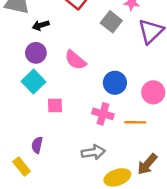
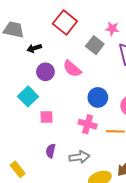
purple circle: (36, 53) -> (45, 72), moved
pink semicircle: (75, 60) -> (72, 69), moved
purple semicircle: (37, 145) -> (51, 151), moved

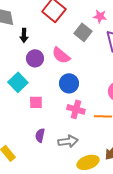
black arrow: (34, 48) -> (24, 35), turned -72
blue circle: (98, 97) -> (69, 83), moved

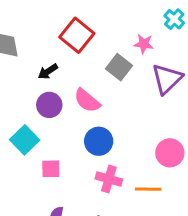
black arrow: (24, 35) -> (48, 72), moved, turned 56

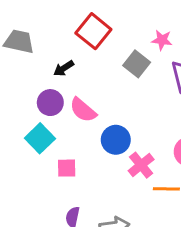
pink semicircle: (87, 101) -> (83, 110), moved
purple circle: (49, 105) -> (50, 103), moved
pink cross: (109, 179) -> (141, 165), moved, turned 35

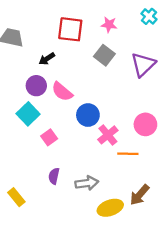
red square: (93, 31) -> (70, 29), turned -32
pink star: (162, 40) -> (109, 25), moved
pink square: (67, 168) -> (49, 137), turned -35

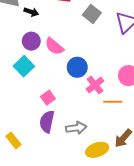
black arrow: (47, 59) -> (31, 12), moved, turned -128
pink square: (49, 137) -> (48, 98), moved
purple semicircle: (54, 176) -> (47, 122), size x1.5

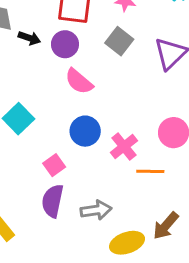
purple circle: (31, 41) -> (65, 44), moved
pink semicircle: (54, 46) -> (79, 81), moved
blue circle: (77, 67) -> (85, 131), moved

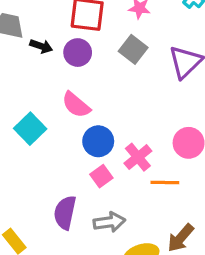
pink semicircle: (79, 81) -> (76, 105), moved
pink square: (54, 165) -> (101, 176), moved

